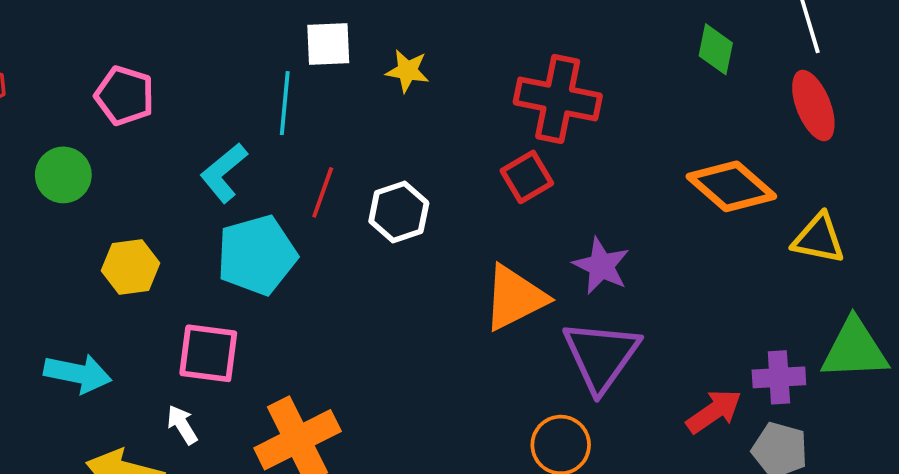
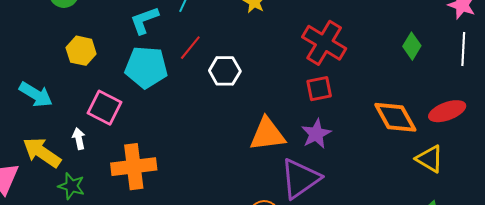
red ellipse: (813, 106) -> (447, 111), moved, turned 72
red square: (527, 177) -> (319, 89), moved

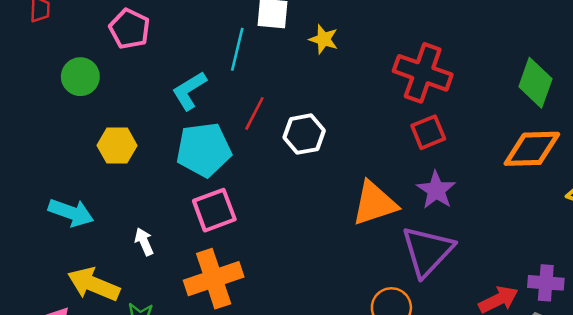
green diamond: (412, 46) -> (535, 83), moved, size x1.4
pink square: (105, 108) -> (214, 210), moved, turned -36
orange diamond: (395, 117) -> (532, 149), turned -51
white arrow: (79, 139) -> (144, 242), moved

